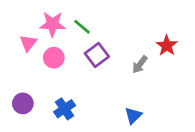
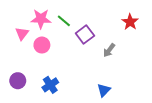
red star: (167, 46) -> (130, 22), moved
purple square: (97, 55) -> (85, 35), moved

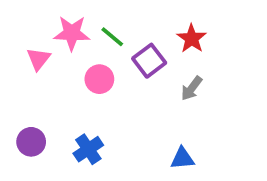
red star: (130, 22) -> (192, 39), moved
pink circle: (42, 45) -> (99, 79), moved
blue triangle: (104, 90) -> (182, 158), turned 40

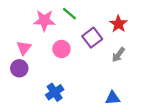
green line: (112, 37) -> (69, 14), moved
pink triangle: (39, 59) -> (24, 48), moved
purple circle: (31, 142) -> (19, 68), moved

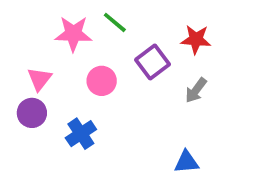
red star: (118, 24) -> (196, 39), turned -30
blue cross: (55, 92) -> (81, 134), moved

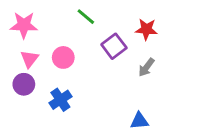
pink star: (73, 34) -> (24, 25), moved
pink circle: (102, 81) -> (63, 57), moved

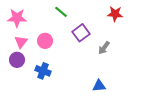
red star: (146, 29) -> (115, 14), moved
blue cross: (60, 100) -> (43, 71), turned -35

